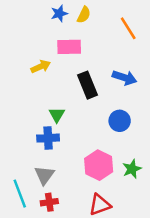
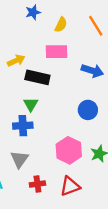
yellow semicircle: (84, 15) -> (61, 25), moved
pink rectangle: (69, 47) -> (56, 52), moved
black rectangle: (88, 85) -> (37, 77), moved, turned -55
red cross: (49, 202) -> (37, 184), moved

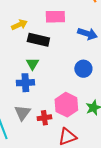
red cross: (37, 184) -> (44, 118), moved

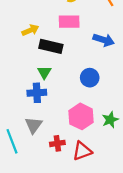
blue circle: (83, 69) -> (90, 78), moved
red cross: (44, 118) -> (57, 143), moved

